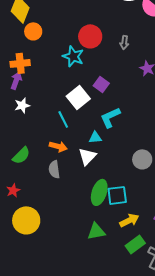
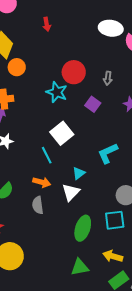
purple square: (101, 84) -> (93, 104), moved
cyan L-shape: (110, 117) -> (108, 153), moved
cyan triangle: (95, 137) -> (79, 173), turned -32
cyan square: (117, 195) -> (115, 220), moved
yellow arrow: (129, 220) -> (113, 256), turned -138

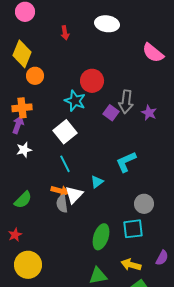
white ellipse: (111, 28) -> (107, 24), moved
gray arrow: (108, 78) -> (126, 102), moved, size x1.6
white square: (62, 133) -> (65, 132), moved
white triangle: (71, 192) -> (74, 195), moved
gray semicircle: (38, 205) -> (62, 204), moved

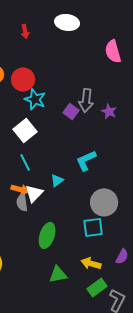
pink semicircle: (153, 53) -> (113, 51), turned 35
red circle: (92, 81) -> (23, 79), moved
gray circle: (144, 204) -> (104, 202), size x1.4
green ellipse: (101, 237) -> (47, 235), moved

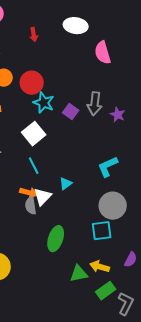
pink semicircle: (113, 51) -> (103, 53), moved
purple square: (71, 111) -> (71, 112), moved
cyan L-shape: (86, 160) -> (108, 167), moved
green triangle: (58, 274) -> (79, 274), moved

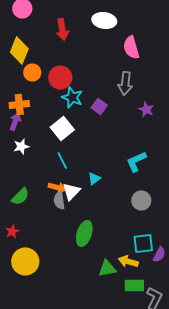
red arrow: (34, 35) -> (62, 29), size x1.5
gray arrow: (95, 104) -> (125, 83), moved
gray circle: (113, 206) -> (141, 200), size x0.7
cyan square: (102, 231) -> (143, 243), moved
green rectangle: (106, 291) -> (134, 285), turned 36

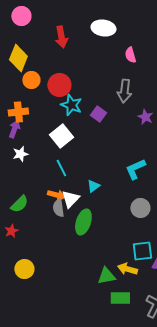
pink semicircle: (131, 47) -> (130, 55), size x0.7
red star: (12, 231) -> (11, 231), moved
green ellipse: (84, 233) -> (83, 222), moved
yellow circle: (25, 261) -> (24, 269), size x0.7
green rectangle: (134, 285) -> (120, 298), moved

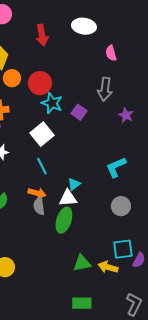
white triangle: (70, 199) -> (68, 198), moved, turned 42
green triangle: (106, 276) -> (82, 263), moved
green rectangle: (120, 298) -> (82, 303), moved

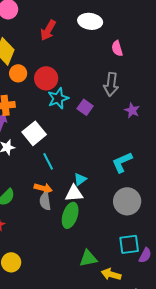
red arrow: (42, 35) -> (48, 30), turned 40
cyan star: (52, 103) -> (58, 98), turned 30
white square: (42, 134) -> (34, 133), moved
gray circle: (121, 206) -> (127, 201), size x1.4
yellow arrow: (108, 267) -> (111, 274), moved

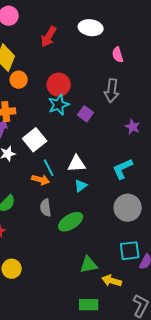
red circle: (46, 78) -> (59, 85), moved
purple star: (132, 110) -> (133, 127), moved
orange arrow: (43, 188) -> (41, 180), moved
white triangle: (74, 193) -> (77, 164), moved
green ellipse: (70, 215) -> (71, 222), turned 40

